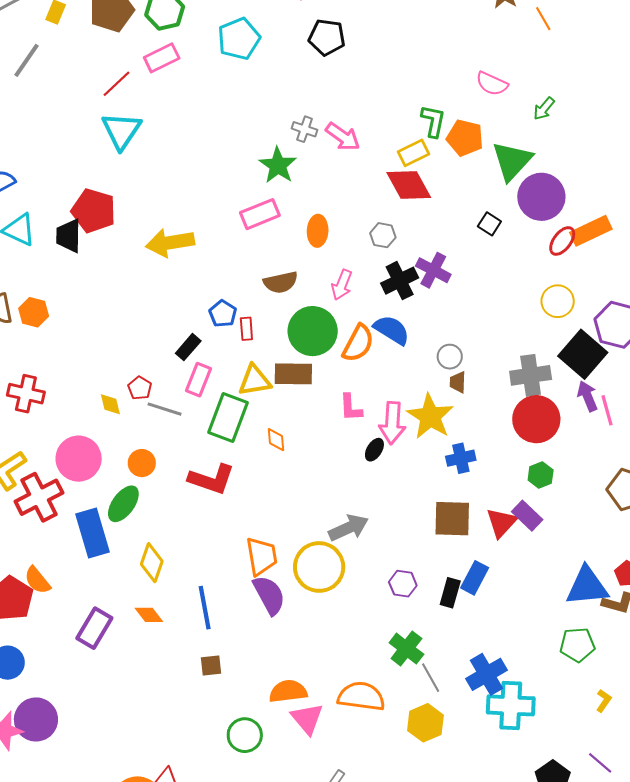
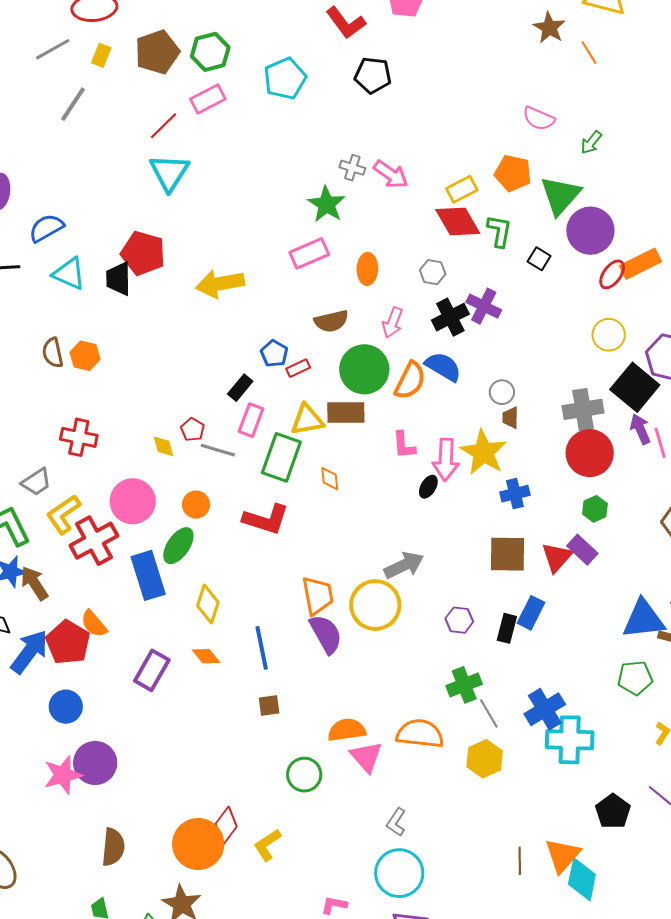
green L-shape: (433, 121) -> (499, 231), moved
red rectangle: (246, 329) -> (298, 368), turned 70
green cross: (406, 649) -> (464, 685), turned 32

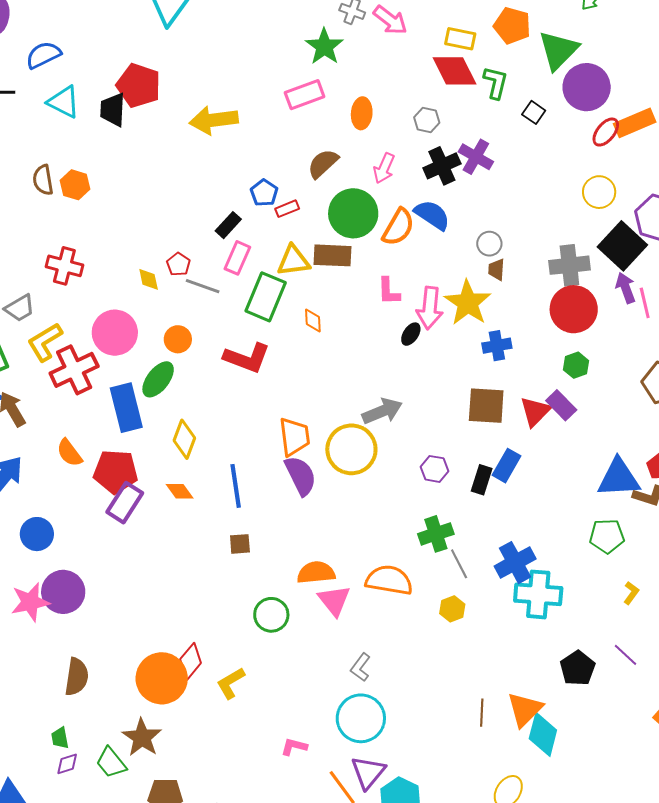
yellow rectangle: (462, 189) -> (460, 39), turned 36
brown semicircle: (331, 321) -> (323, 164), turned 148
red pentagon: (68, 642) -> (116, 472), moved, turned -30
yellow hexagon: (485, 759) -> (452, 609), size x0.7

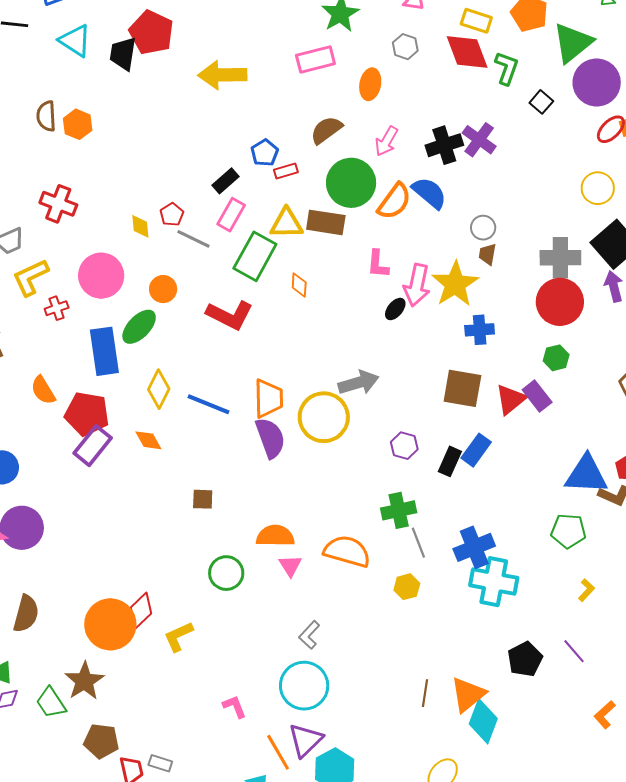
gray hexagon: (427, 120) -> (405, 47), moved
red cross: (74, 370) -> (57, 308), size x0.5
blue line: (236, 486) -> (208, 404), moved, turned -66
pink triangle: (334, 600) -> (290, 566), size x0.7
pink L-shape: (294, 747) -> (235, 707), turned 48

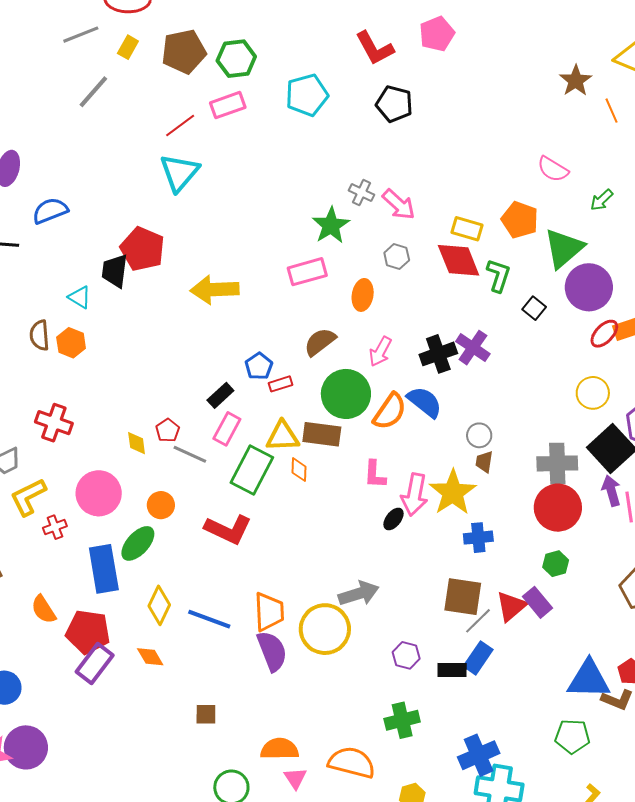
cyan triangle: (75, 41) -> (80, 297), moved, size x0.7
orange diamond: (299, 285) -> (299, 470), moved
black rectangle: (450, 461) -> (452, 670), turned 68
gray line: (418, 543) -> (478, 621), moved, turned 68

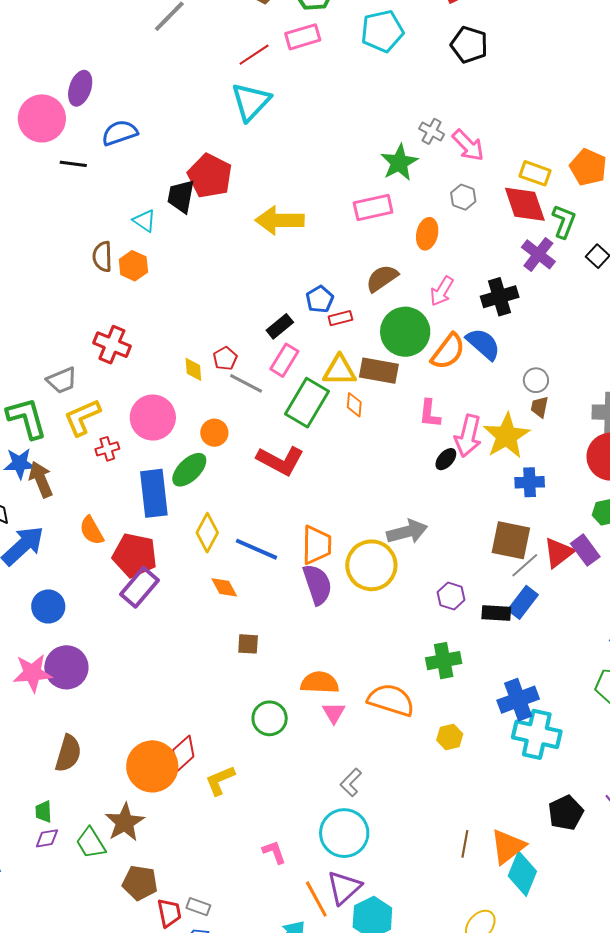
purple cross: (473, 348) -> (538, 254), moved
orange diamond: (150, 657) -> (224, 587), moved

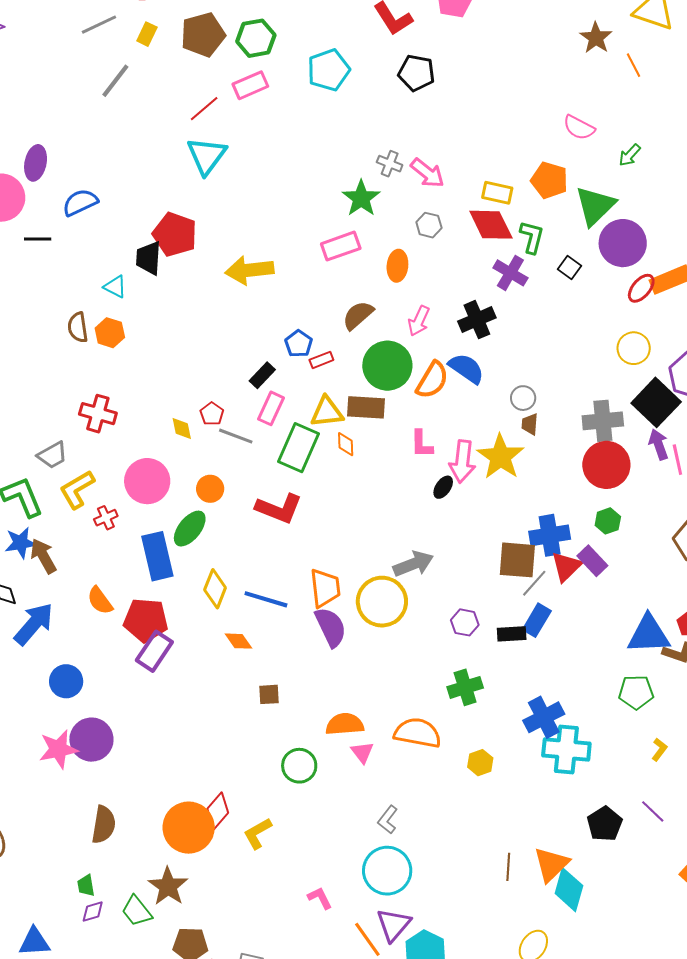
blue cross: (530, 482) -> (550, 535), moved, size x1.4

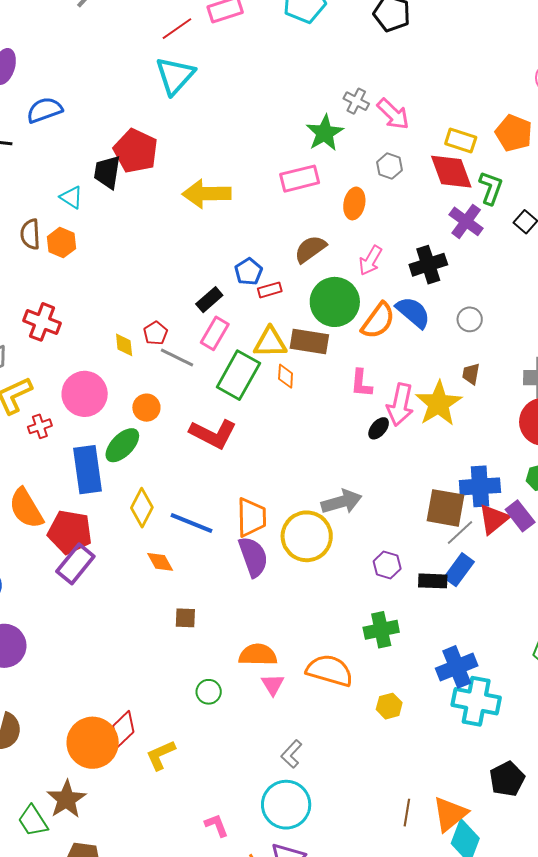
gray circle: (523, 398) -> (470, 319), moved
orange semicircle: (100, 601) -> (26, 508), size x1.4
green circle: (299, 766) -> (209, 692), size x0.7

